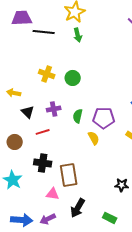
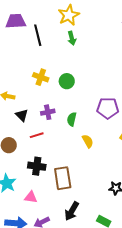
black line: (44, 32) -> (38, 35), turned 70
purple pentagon: (104, 118) -> (108, 108), moved
pink triangle: (53, 194) -> (31, 197), moved

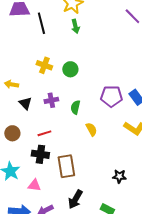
red line: (37, 135) -> (44, 133), moved

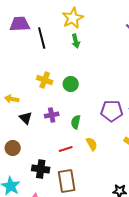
red line: (44, 133) -> (66, 149), moved

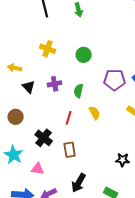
green circle: (71, 84) -> (84, 55), moved
red line: (66, 149) -> (69, 118), turned -56
black cross: (41, 169) -> (44, 138), turned 30
brown rectangle: (67, 181) -> (70, 150), size x0.7

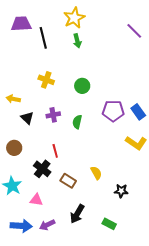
yellow semicircle: (95, 113) -> (96, 173), moved
red line: (69, 118) -> (55, 151), moved, turned -32
brown rectangle: (70, 150) -> (68, 181), turned -49

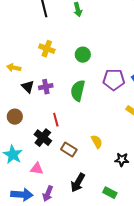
purple cross: (53, 115) -> (46, 87), moved
green semicircle: (77, 122) -> (78, 91), size x1.5
purple arrow: (47, 225) -> (48, 194), turned -42

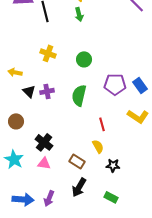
red line: (56, 120) -> (102, 124), moved
brown rectangle: (69, 150) -> (77, 161), moved
black star: (122, 160) -> (113, 165), moved
pink triangle: (37, 169) -> (44, 163), moved

